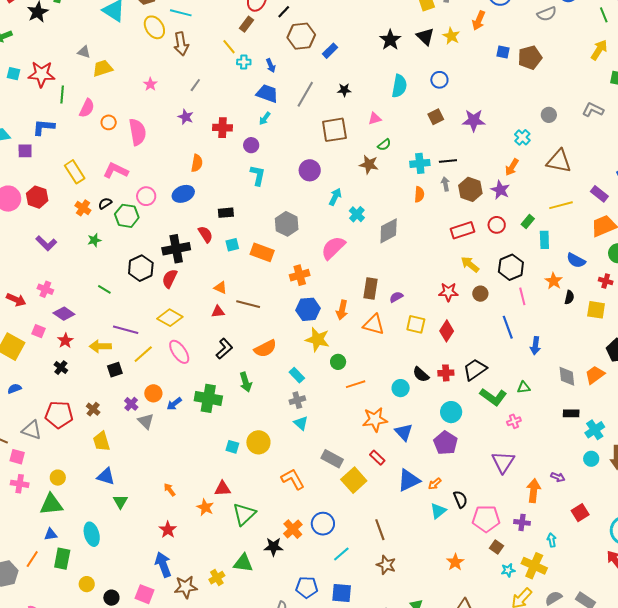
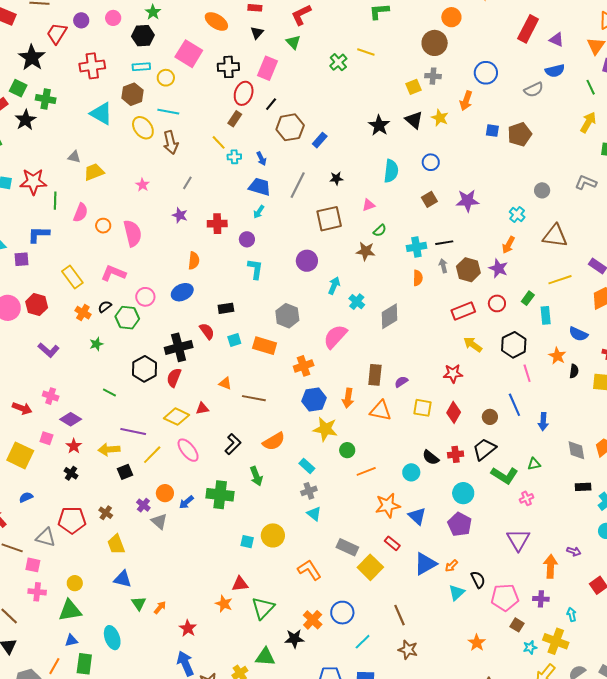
brown circle: (480, 294) -> (490, 417), moved
red triangle: (218, 312) -> (202, 408), moved
orange arrow: (170, 490) -> (160, 607), moved, turned 80

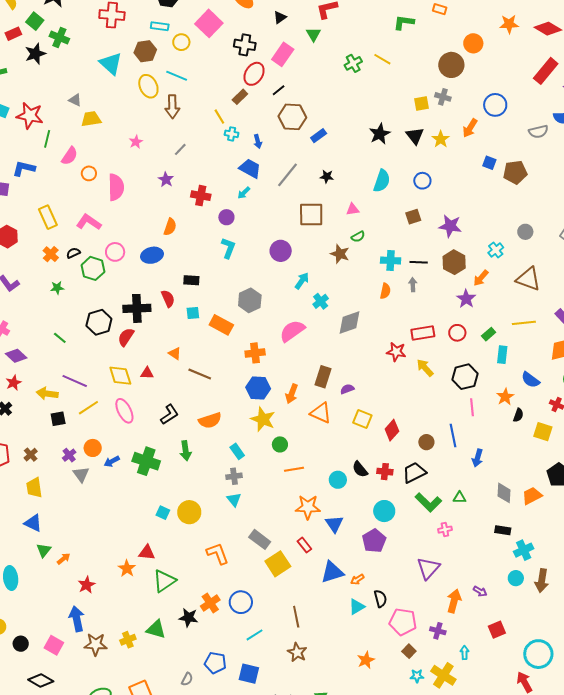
brown hexagon: (468, 270) -> (454, 262), moved
red star: (453, 373) -> (396, 352), moved
yellow diamond: (177, 417) -> (120, 376), turned 35

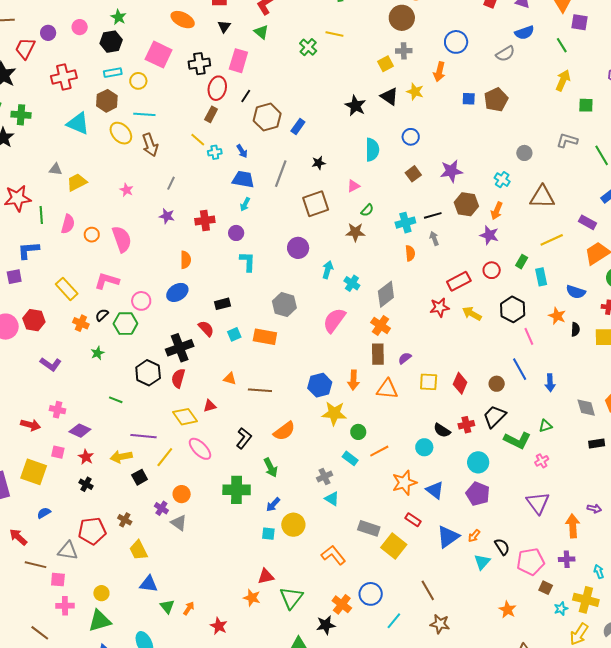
orange cross: (255, 353) -> (381, 325), moved, turned -30
cyan rectangle: (237, 451) -> (350, 458), moved
blue arrow: (112, 461) -> (273, 504), moved

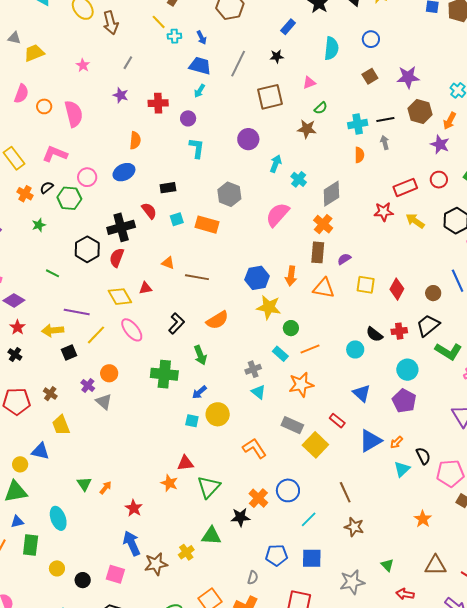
blue rectangle: (298, 127) -> (288, 27), moved
orange star: (404, 483) -> (301, 385), moved
blue triangle: (149, 584) -> (40, 451), moved

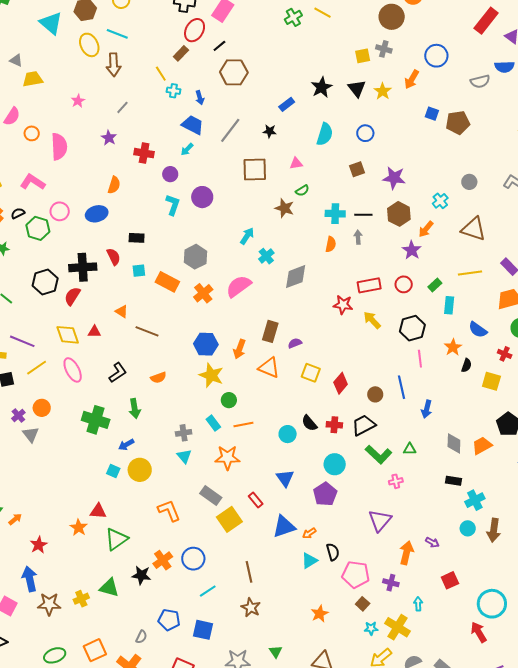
purple circle: (248, 139) -> (202, 197), moved
orange cross: (323, 224) -> (203, 293), moved
orange semicircle: (217, 320) -> (158, 378), size x0.7

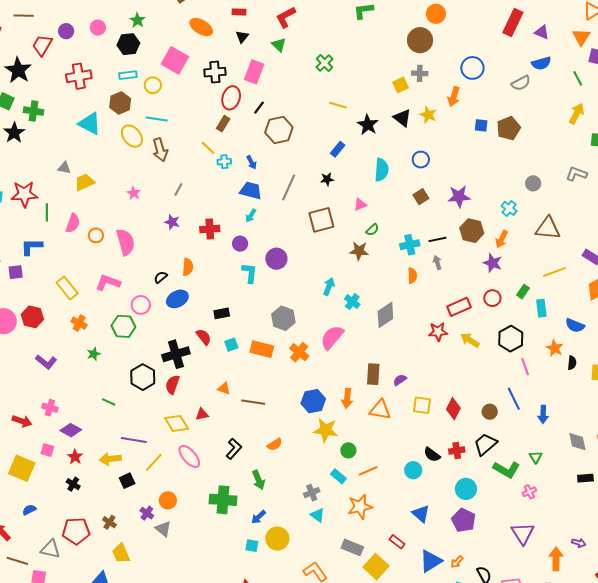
yellow line: (322, 13) -> (338, 105), moved
black semicircle: (18, 213) -> (161, 277), moved
green triangle: (410, 449) -> (536, 457), turned -48

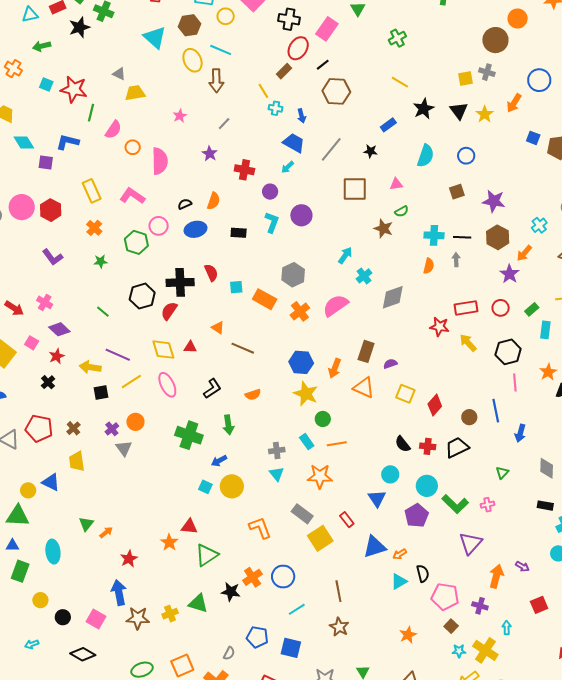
black rectangle: (222, 313) -> (239, 233), moved
cyan circle: (413, 470) -> (390, 474), moved
green L-shape: (506, 470) -> (455, 504), moved

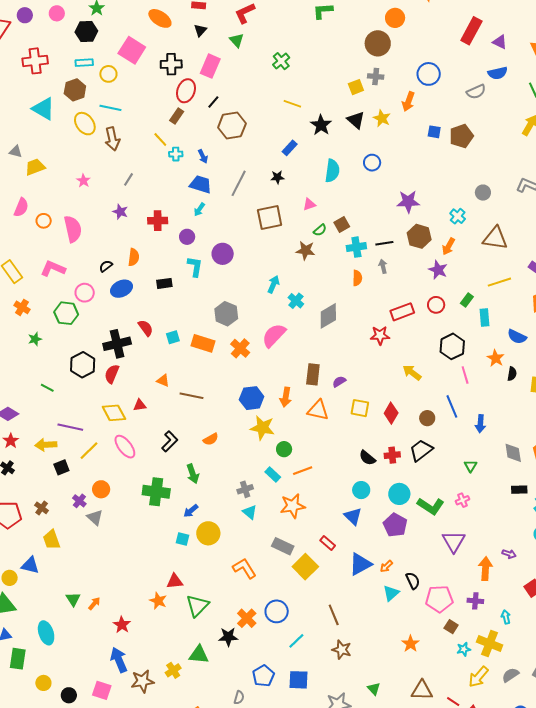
brown square: (457, 192) -> (342, 224), moved
yellow arrow: (468, 343) -> (412, 373), moved
blue pentagon: (257, 637) -> (263, 676), turned -30

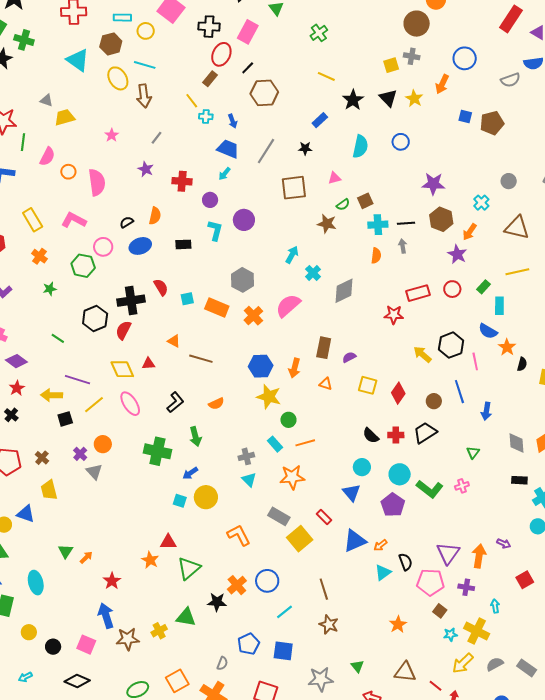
blue semicircle: (517, 337) -> (488, 331), moved
black hexagon: (452, 346) -> (451, 345), moved
orange triangle: (318, 410) -> (326, 384), size x0.6
purple triangle: (454, 541) -> (448, 553), moved

